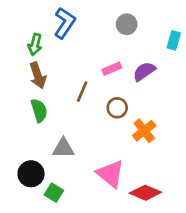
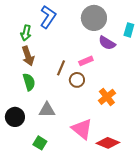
gray circle: (127, 24) -> (94, 18), size x1.6
pink rectangle: (112, 69) -> (86, 61), moved
purple semicircle: (144, 71) -> (107, 43), moved, turned -114
brown circle: (117, 108) -> (77, 80), moved
black circle: (31, 174) -> (15, 117), moved

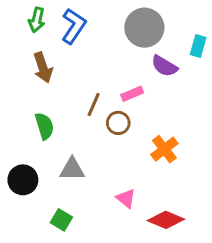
green arrow: (26, 33) -> (37, 20), moved
brown arrow: (28, 56) -> (43, 68), moved
pink triangle: (82, 129) -> (126, 198), size x0.6

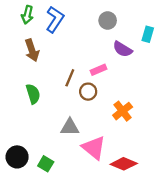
gray circle: (144, 28) -> (108, 20), size x0.6
gray triangle: (72, 169) -> (70, 127), moved
black circle: (23, 180) -> (17, 157), moved
pink triangle: (126, 198) -> (94, 148), size x1.6

